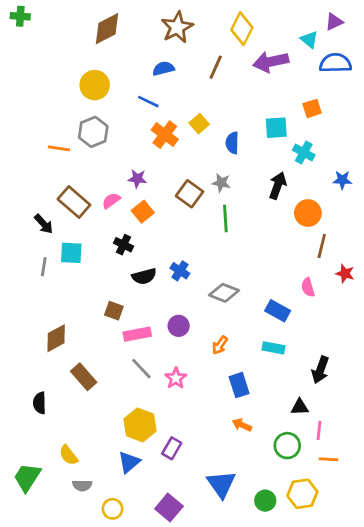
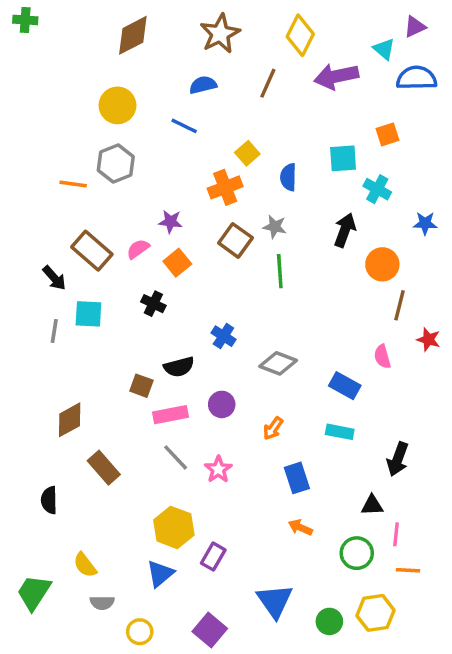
orange cross: (165, 135) -> (225, 187), moved, turned 32
black semicircle: (144, 276) -> (179, 367), moved

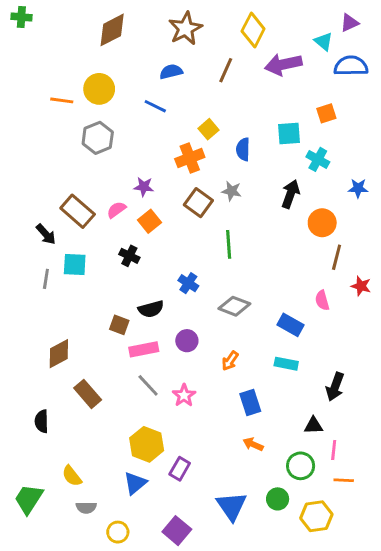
orange line: (73, 184) -> (62, 100), moved
green line: (280, 271) -> (229, 244), moved
green circle: (329, 621) -> (278, 499), moved

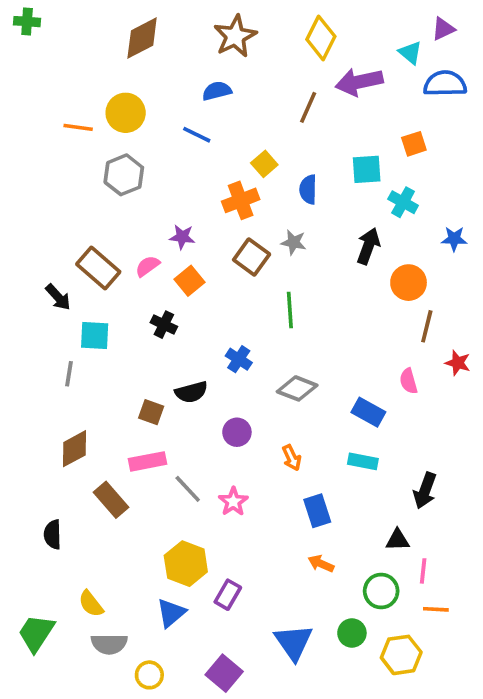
brown line: (226, 70) -> (308, 107), moved
gray line: (46, 279) -> (69, 374), moved
pink rectangle: (144, 349) -> (148, 461), moved
orange arrow: (230, 361) -> (292, 458), turned -60
gray semicircle: (86, 508) -> (109, 644), size x1.4

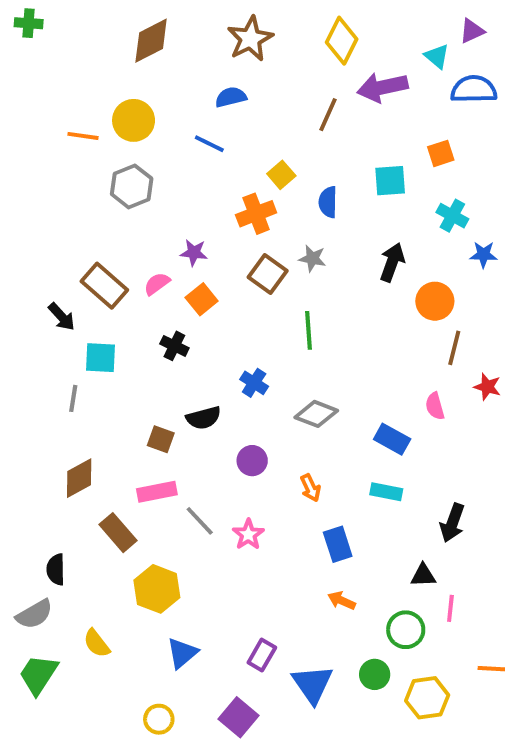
cyan cross: (403, 202) -> (452, 216), moved
yellow hexagon: (186, 564) -> (157, 589), moved
purple rectangle: (228, 595) -> (262, 655), moved
orange line: (436, 609) -> (491, 669), moved
gray semicircle: (109, 644) -> (34, 614), moved, turned -30

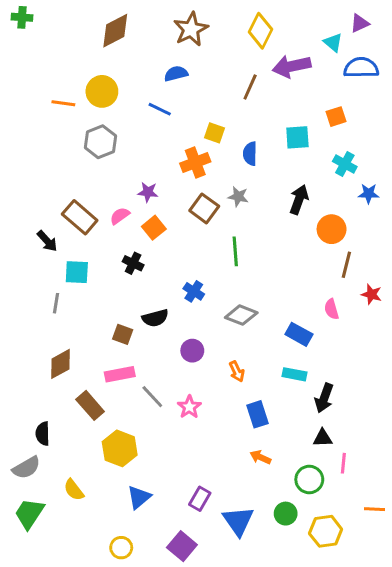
yellow square: (281, 175) -> (215, 133), turned -30
black arrow: (452, 523) -> (324, 398), moved

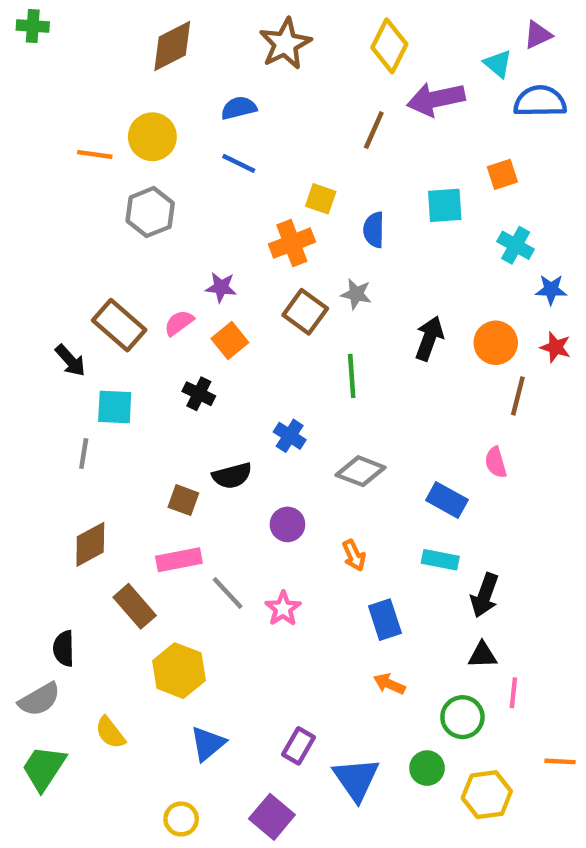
blue semicircle: (176, 74) -> (239, 108), moved
black arrow: (299, 200) -> (429, 338), moved
red star: (372, 294) -> (555, 347), moved

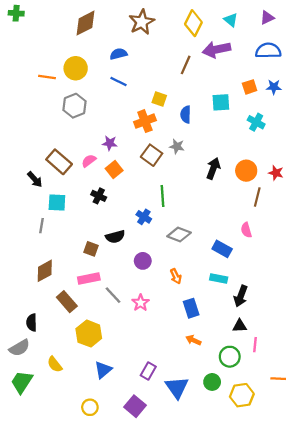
cyan triangle: (498, 64) -> (231, 20), moved
blue star: (551, 290) -> (274, 87), moved
green line: (352, 376) -> (163, 196), moved

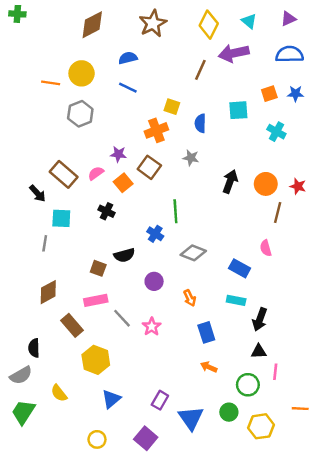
brown square: (152, 155) -> (149, 167), moved

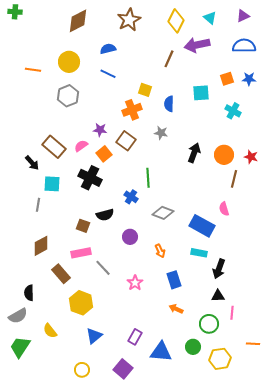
orange line: (51, 83) -> (33, 70), moved
black cross: (106, 211) -> (90, 178), size x1.6
blue rectangle: (240, 268) -> (202, 226), size x1.4
pink star: (152, 327) -> (135, 283), moved
blue triangle: (191, 418) -> (161, 352), turned -50

